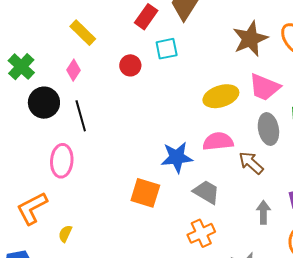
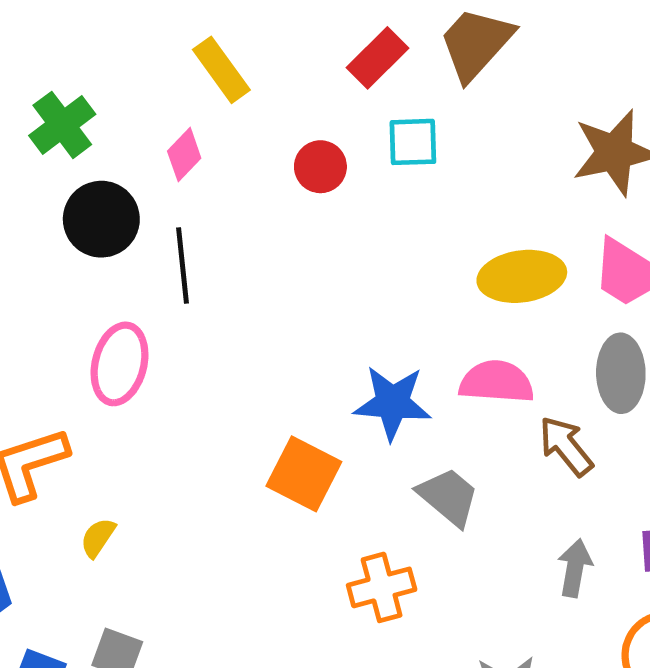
orange cross: (201, 233) -> (382, 587), moved

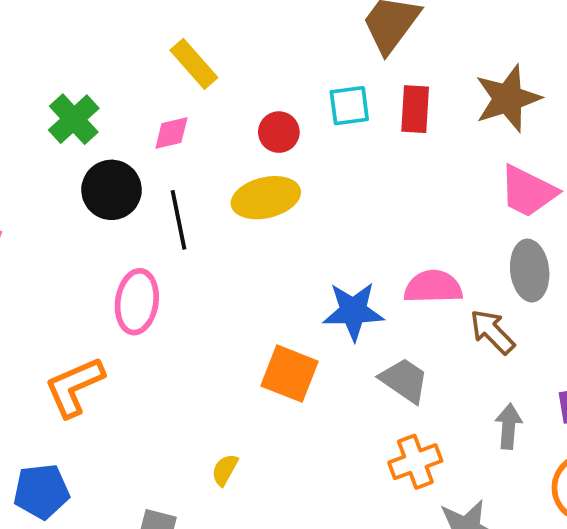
red rectangle: (377, 58) -> (415, 109), moved, turned -36
pink diamond: (184, 155) -> (171, 133), turned 39
yellow ellipse: (522, 276) -> (266, 198), moved
yellow semicircle: (98, 538) -> (225, 470), moved
orange cross: (382, 587) -> (415, 462), moved

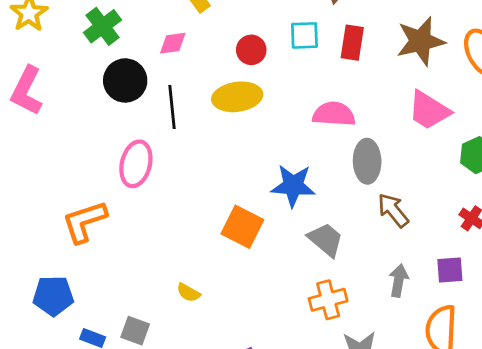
gray ellipse: (530, 271) -> (367, 161), moved
pink semicircle: (433, 287) -> (334, 114), moved
yellow semicircle: (225, 470) -> (188, 293), turned -95

